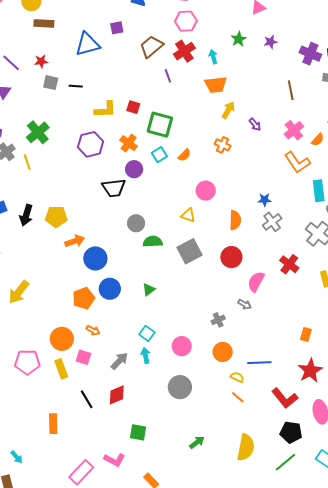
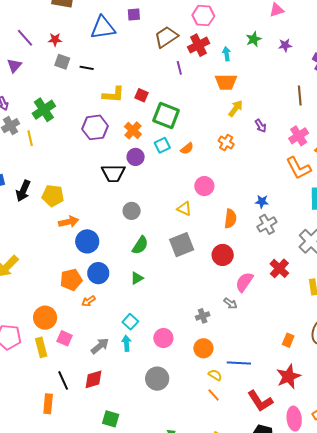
green semicircle: (153, 242) -> (140, 245), moved, turned 120
orange arrow: (93, 330) -> (89, 301), moved, turned 112
orange rectangle: (53, 424) -> (48, 404), moved

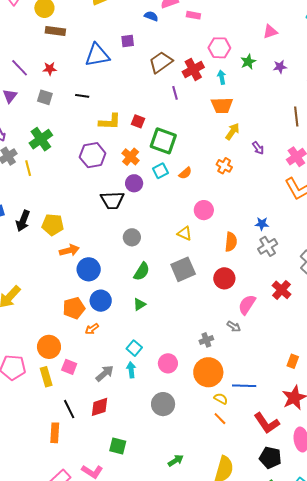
pink hexagon: (203, 15) -> (219, 48), moved
gray square: (62, 62) -> (45, 97), moved
orange circle: (203, 348) -> (208, 372), size x1.5

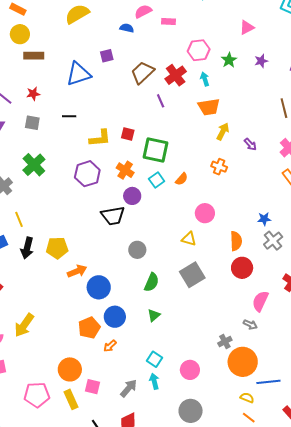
yellow line: (28, 168) -> (19, 219), moved
red circle: (224, 278) -> (242, 268), moved
orange circle: (208, 372) -> (243, 362), moved

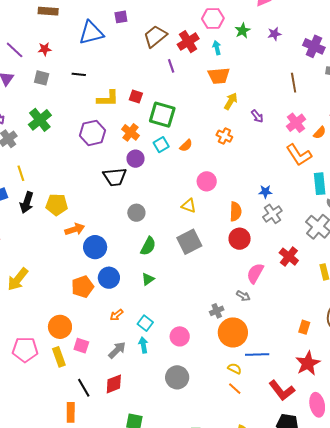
orange arrow: (110, 346) -> (116, 315), moved

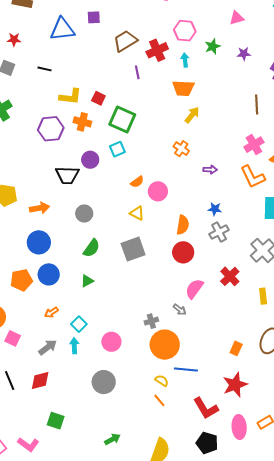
purple arrow: (257, 116) -> (210, 170), moved, turned -56
orange cross: (131, 132) -> (82, 122), moved, turned -30
orange semicircle: (186, 146) -> (137, 182), moved
orange arrow: (75, 229) -> (40, 208), moved

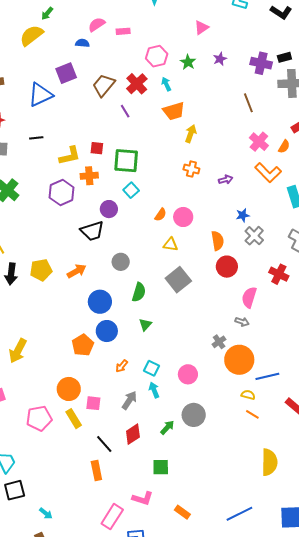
purple square: (94, 17) -> (66, 73), size x1.5
blue circle: (39, 242) -> (100, 302), moved
green arrow: (112, 439) -> (167, 427), moved

